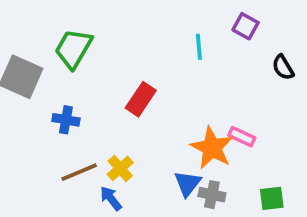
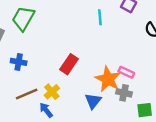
red rectangle: (141, 99) -> (69, 64), moved
gray cross: (212, 195) -> (124, 93), moved

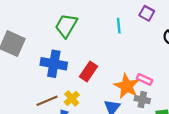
green trapezoid: (23, 18) -> (66, 26), moved
blue cross: (19, 62) -> (54, 64), moved, size x1.6

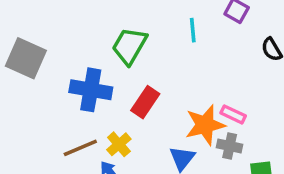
green trapezoid: (66, 26) -> (129, 46), moved
orange star: (127, 86) -> (205, 125), turned 30

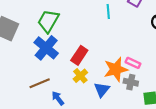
green trapezoid: (129, 46) -> (48, 21), moved
blue cross: (91, 90) -> (46, 48), turned 30
yellow cross: (119, 144) -> (80, 76), moved

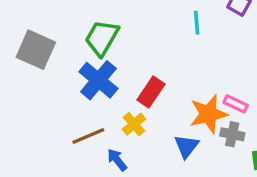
yellow cross: (80, 76) -> (134, 124), moved

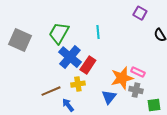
cyan line: (197, 23) -> (98, 32), moved
blue cross: (98, 80) -> (70, 57), moved
yellow cross: (134, 124) -> (78, 84), turned 32

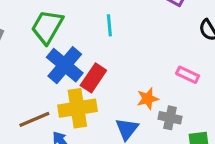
pink rectangle: (138, 72) -> (188, 75), moved
orange star: (122, 78) -> (148, 99), size x0.6
yellow cross: (78, 84) -> (77, 108), size x1.6

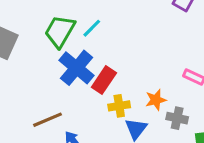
cyan line: (109, 25) -> (92, 28), moved, turned 50
yellow cross: (77, 108) -> (119, 106), moved, size x0.6

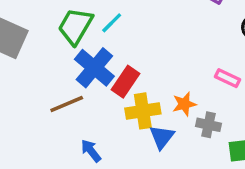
yellow cross: (119, 106) -> (143, 111), size x1.4
brown line: (48, 120) -> (67, 104), moved

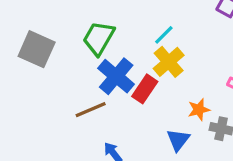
cyan line: (112, 23) -> (164, 35), moved
yellow cross: (143, 111) -> (169, 62), moved, turned -32

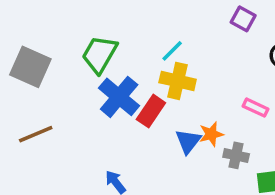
yellow cross: (169, 62) -> (178, 81), turned -36
brown line: (91, 110) -> (36, 134), moved
blue triangle: (178, 140) -> (188, 141), moved

